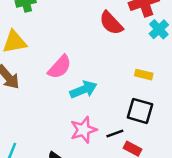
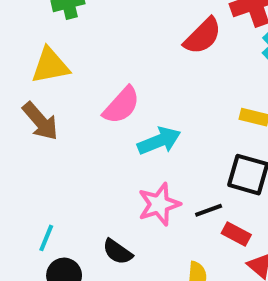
red semicircle: (111, 23) -> (203, 36), turned -92

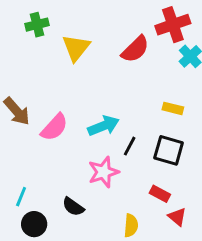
yellow triangle: (50, 66) -> (76, 48), moved, turned -40
pink semicircle: (121, 105) -> (54, 127), moved
black line: (209, 210) -> (130, 146), moved, turned -42

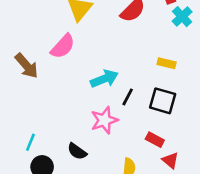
pink semicircle: (54, 127) -> (63, 46), moved

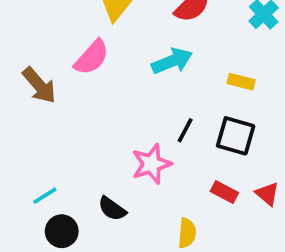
cyan arrow: (104, 79) -> (172, 61), moved
cyan line: (30, 142) -> (45, 196), turned 36
red triangle: (170, 160) -> (267, 194), moved

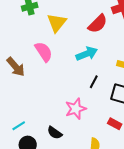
pink semicircle: (92, 57) -> (44, 52), turned -75
black line: (185, 130) -> (94, 82), moved

